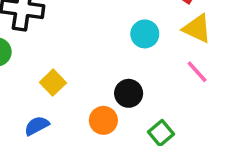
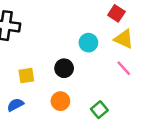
yellow square: (53, 83) -> (26, 76), turned 35
black circle: (129, 93) -> (64, 68), moved

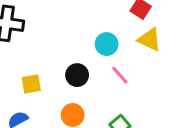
pink line: (124, 68) -> (120, 75), moved

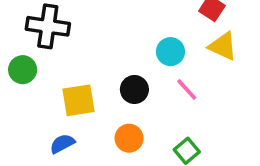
yellow square: (31, 84) -> (79, 100), size x1.4

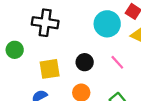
black cross: (48, 26) -> (45, 23), moved
cyan circle: (170, 52) -> (107, 24), moved, size x1.5

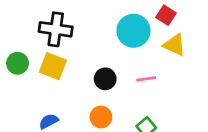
pink line: (117, 62) -> (146, 79), turned -56
yellow square: (50, 69) -> (53, 66), moved, turned 30

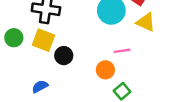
black circle: (105, 79) -> (64, 56), moved
orange circle: (101, 117) -> (105, 70), moved

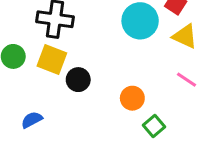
pink line: (122, 51) -> (186, 80), moved, turned 42
blue semicircle: (40, 86) -> (32, 120), moved

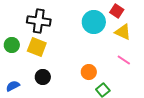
black circle: (78, 80) -> (43, 77), moved
blue semicircle: (32, 120) -> (13, 86), moved

